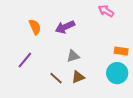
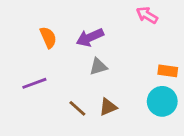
gray triangle: (73, 56) -> (98, 67), moved
purple line: (25, 60) -> (34, 83), turned 30

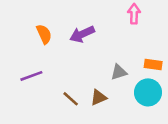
pink arrow: (147, 15) -> (134, 14), turned 60
gray triangle: (98, 67) -> (119, 72), moved

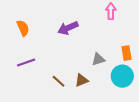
orange semicircle: (44, 34) -> (23, 28), moved
orange rectangle: (153, 65) -> (126, 53), turned 72

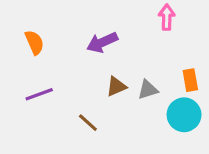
brown triangle: (82, 80) -> (116, 86), moved

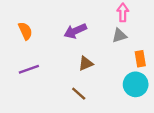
gray triangle: (148, 90) -> (119, 36), moved
brown line: (88, 123) -> (79, 94), moved

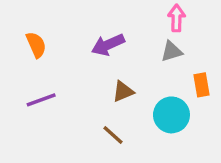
cyan circle: (136, 84) -> (171, 115), moved

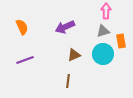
orange rectangle: (202, 85) -> (121, 41), moved
cyan circle: (171, 115) -> (103, 54), moved
brown line: (113, 135) -> (68, 81), turned 56

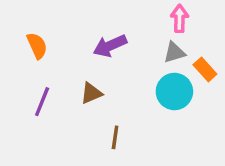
orange rectangle: (121, 41) -> (205, 69), turned -32
brown triangle: (74, 55) -> (91, 93), moved
purple line: (25, 60) -> (42, 102), turned -48

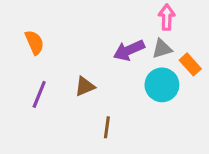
purple arrow: (110, 46) -> (129, 50), moved

